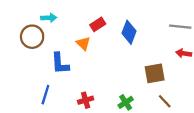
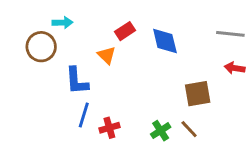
blue diamond: (129, 32) -> (165, 41), turned -35
blue line: (45, 95) -> (84, 115), moved
brown line: (165, 101) -> (189, 129), moved

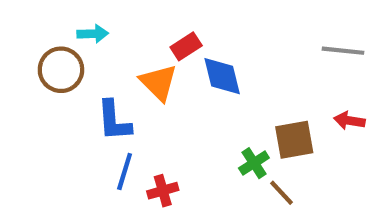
blue diamond: (165, 41) -> (222, 76), moved
orange triangle: (107, 55) -> (159, 82), size x1.4
red arrow: (235, 68) -> (349, 121), moved
green cross: (161, 131) -> (254, 163), moved

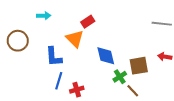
brown circle: (61, 70) -> (18, 41), moved
blue diamond: (222, 76) -> (106, 56), moved

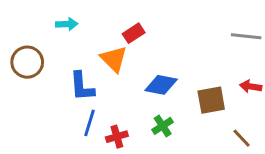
blue diamond: (106, 56) -> (161, 85), turned -65
green cross: (120, 77) -> (163, 126), moved
brown line: (133, 91) -> (242, 138), moved

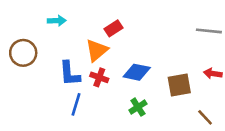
orange triangle: (114, 59) -> (97, 50), turned 35
red cross: (117, 137) -> (99, 77), moved, turned 36

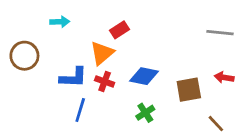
blue L-shape: (70, 73) -> (73, 77), turned -84

